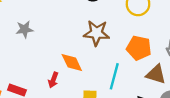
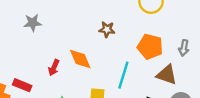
brown star: (96, 33) -> (107, 29), size x0.6
red arrow: (53, 80) -> (54, 68), moved

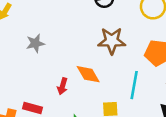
brown star: (107, 29) -> (112, 41), size x1.6

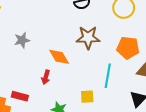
orange diamond: (88, 74) -> (59, 57), moved

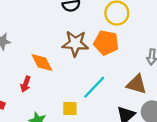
orange pentagon: (128, 48) -> (106, 43), moved
cyan line: (108, 76) -> (94, 87), turned 30

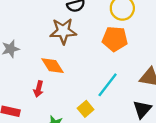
brown star: (75, 43) -> (63, 31), moved
yellow square: (70, 109) -> (86, 109), turned -35

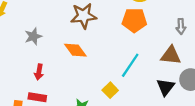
red arrow: (39, 89) -> (39, 72), moved

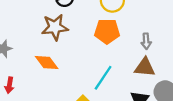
gray arrow: (181, 26) -> (146, 41), moved

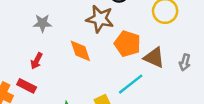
orange pentagon: (107, 31) -> (127, 44), moved
brown triangle: (145, 67) -> (154, 58), moved

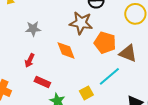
red rectangle: (27, 86) -> (42, 82), moved

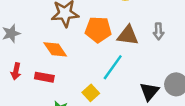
red rectangle: (42, 82) -> (44, 77), moved

